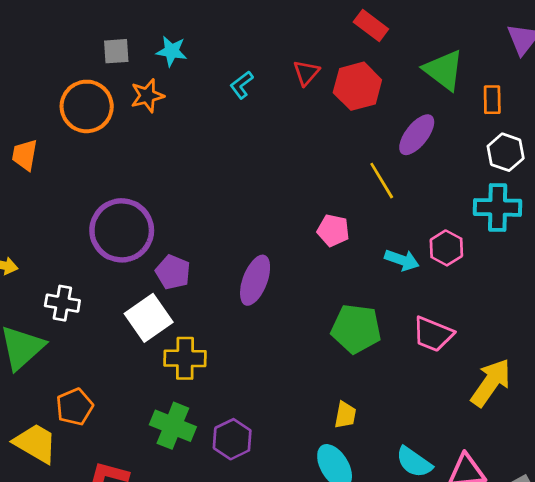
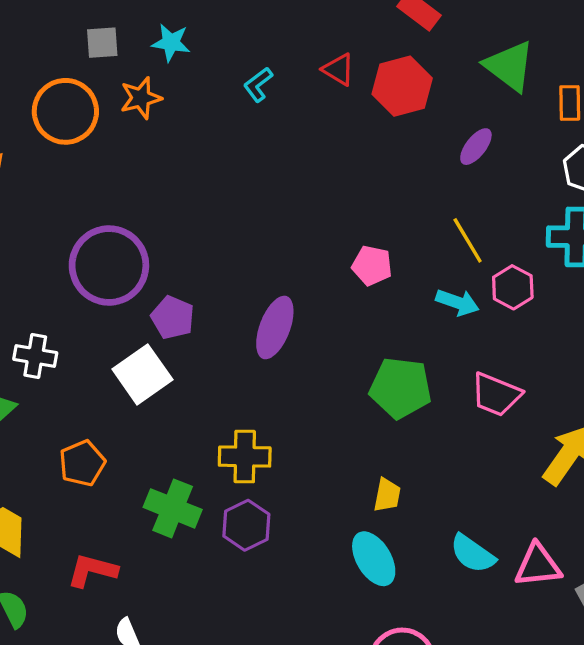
red triangle: (306, 73) -> (339, 69), turned -40
purple ellipse: (417, 135) -> (476, 147), size x0.7
yellow line: (382, 181) -> (468, 240), moved
yellow cross: (185, 358) -> (245, 457), moved
orange pentagon: (75, 407) -> (82, 463), moved

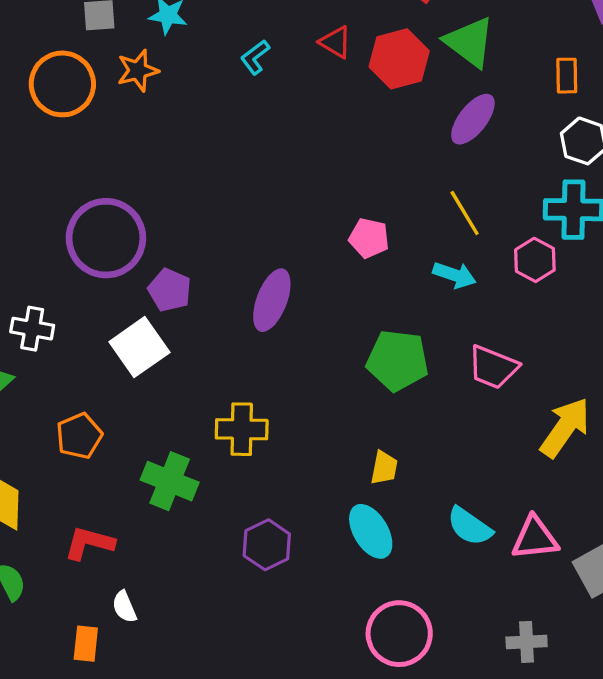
green triangle: (509, 66) -> (470, 42), moved
purple ellipse: (476, 147) -> (473, 119), size x1.4
pink hexagon: (513, 287) -> (535, 260), moved
purple hexagon: (246, 525) -> (267, 545), moved

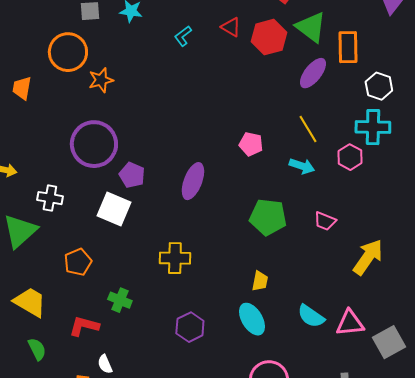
orange star: (138, 71) -> (101, 80), moved
orange rectangle: (567, 76) -> (348, 47), moved, size x1.5
white square: (139, 347) -> (114, 209), turned -32
pink trapezoid: (493, 367) -> (325, 221), size x0.7
green cross: (170, 481) -> (120, 300), moved, size x0.7

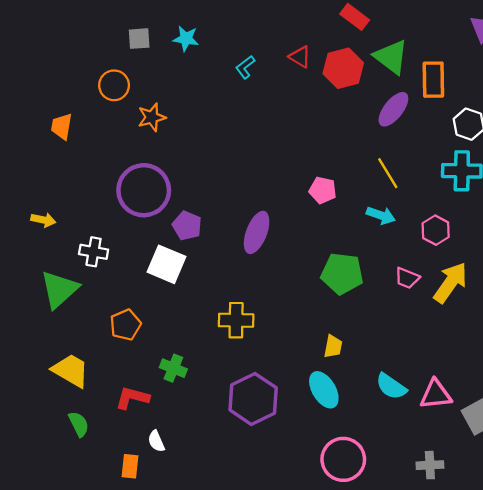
orange circle: (68, 52) -> (114, 85), size x0.7
pink hexagon: (350, 157) -> (436, 230), moved
yellow arrow: (368, 257) -> (450, 283), moved
purple hexagon: (190, 327) -> (253, 399), size x1.5

